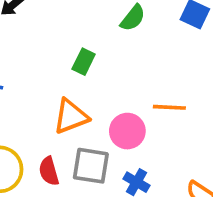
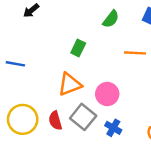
orange line: (169, 107) -> (135, 53), moved
gray square: (91, 166) -> (83, 117), turned 30

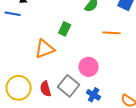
blue line: (15, 64) -> (13, 14), moved
orange triangle: (70, 84) -> (45, 49), moved

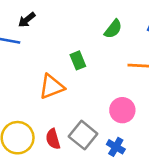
green rectangle: (65, 29) -> (78, 60), turned -48
pink circle: (89, 67) -> (122, 110), moved

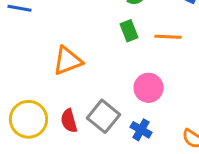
green rectangle: (78, 60) -> (129, 31), moved

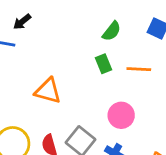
orange triangle: (68, 61) -> (48, 91), turned 36

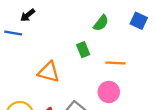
green rectangle: (104, 64) -> (83, 50), moved
orange line: (139, 69) -> (115, 63), moved

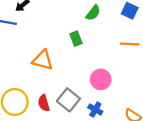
orange line: (115, 63) -> (130, 44), moved

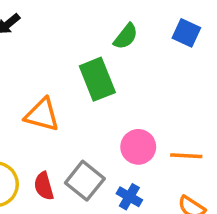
green rectangle: (76, 39) -> (97, 79), size x1.6
orange line: (130, 44) -> (186, 156), moved

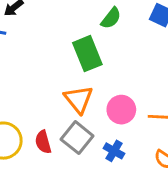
orange triangle: (42, 115) -> (79, 99), moved, turned 36

